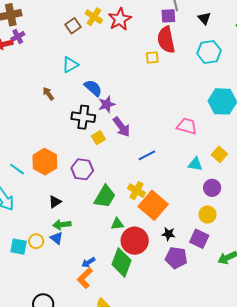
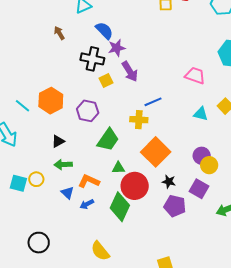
purple circle: (212, 188) -> (202, 156), moved
yellow cross: (136, 191) -> (139, 120), moved, turned -30
blue triangle: (57, 238) -> (67, 193), moved
orange L-shape: (85, 278) -> (89, 181), moved, turned 65

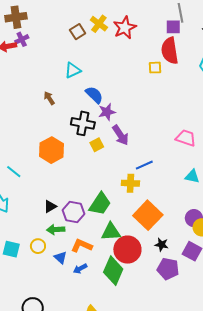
orange hexagon: (51, 101) -> (52, 150), moved
purple hexagon: (88, 111) -> (73, 212), moved
green triangle: (118, 168) -> (111, 232), size x1.5
yellow circle: (36, 179) -> (38, 246), moved

